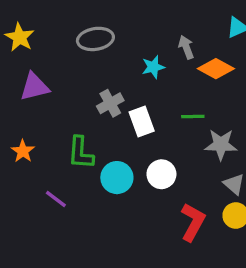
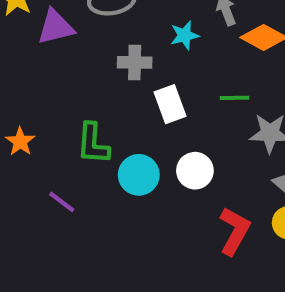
purple triangle: (34, 87) -> (56, 27), moved
gray cross: (110, 103) -> (135, 62), moved, turned 30

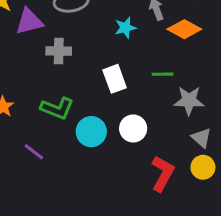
gray cross: (135, 62) -> (59, 51), moved
green L-shape: (93, 144) -> (57, 108), turned -72

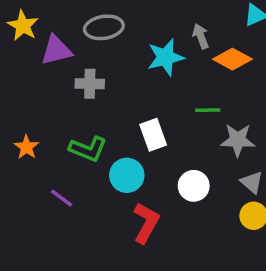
cyan star: (125, 28) -> (166, 57), size x1.5
white rectangle: (115, 79) -> (153, 135), moved
white circle: (133, 128) -> (194, 186), moved
red L-shape: (163, 173) -> (146, 223), moved

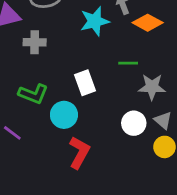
white circle: (194, 186) -> (134, 123), moved

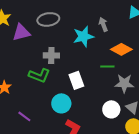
orange diamond: (148, 23) -> (121, 49), moved
gray cross: (35, 42) -> (51, 55), moved
green L-shape: (33, 94) -> (39, 75), moved

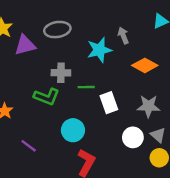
green line: (107, 66) -> (86, 87), moved
white rectangle: (76, 80) -> (109, 103), moved

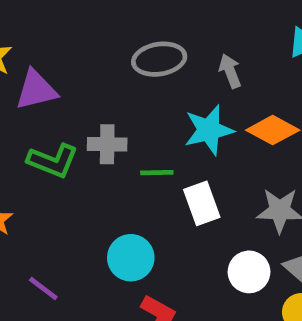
gray ellipse: (57, 30) -> (159, 59), moved
cyan star: (99, 50) -> (209, 130), moved
green L-shape: (47, 97) -> (53, 161), moved

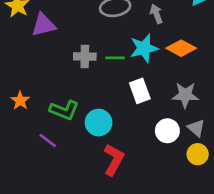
green L-shape: (53, 161) -> (64, 110), moved
green line: (157, 173) -> (115, 58), moved

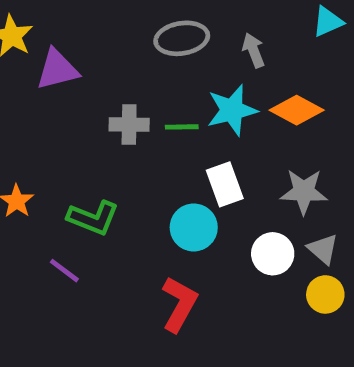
cyan circle: (99, 123) -> (194, 227), moved

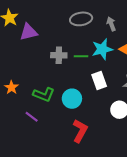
cyan circle: (194, 227) -> (72, 99), moved

